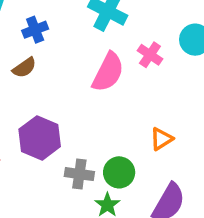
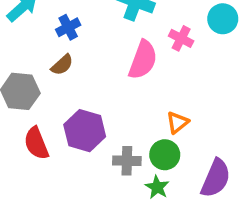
orange triangle: (161, 139) -> (177, 122), moved

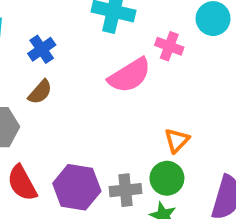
pink semicircle: (143, 60) -> (130, 75), turned 45
purple hexagon: (85, 131) -> (77, 187), moved

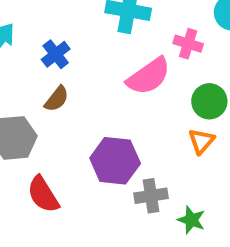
green circle: (167, 178) -> (209, 101), moved
purple hexagon: (77, 187) -> (115, 161), moved

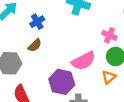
pink cross: (188, 44) -> (109, 35), moved
pink semicircle: (149, 76) -> (84, 61), moved

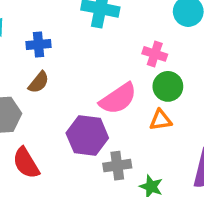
blue cross: (37, 22) -> (38, 45), turned 32
orange triangle: (109, 77) -> (161, 120), turned 40

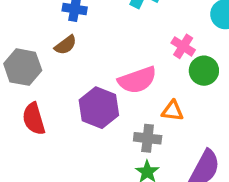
green circle: (168, 86) -> (204, 71), moved
gray cross: (117, 166) -> (148, 138), moved

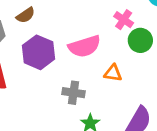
purple hexagon: (99, 108) -> (39, 52), moved
gray cross: (148, 138) -> (74, 93), moved

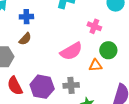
green circle: (140, 40) -> (108, 50), moved
purple hexagon: (39, 52) -> (42, 87), moved

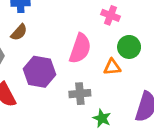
pink semicircle: (71, 51) -> (80, 48), turned -40
purple hexagon: (42, 87) -> (40, 72), moved

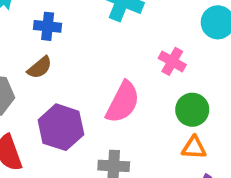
orange triangle: (112, 67) -> (194, 148), moved

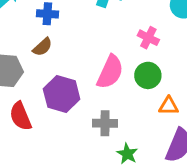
green circle: (192, 110) -> (148, 75), moved

